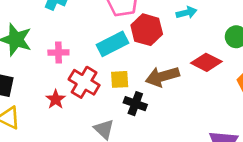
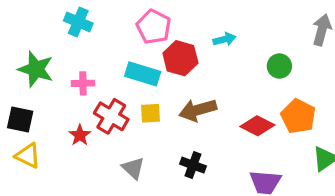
cyan rectangle: (113, 44) -> (143, 74), turned 44
red diamond: (206, 62) -> (257, 126), moved
black cross: (135, 104) -> (193, 165), moved

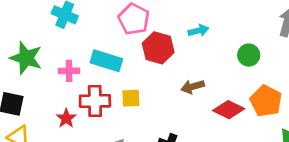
cyan rectangle: (143, 74) -> (106, 61), moved
brown arrow: (198, 110) -> (193, 87), moved, size x0.7
red cross: (111, 116) -> (95, 101), turned -32

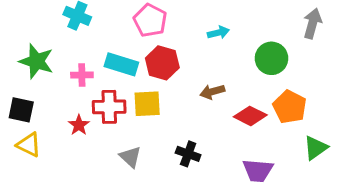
red hexagon: (158, 48) -> (162, 63), moved
green circle: (249, 55) -> (271, 58), size x1.4
yellow square: (131, 98) -> (147, 104), size x1.4

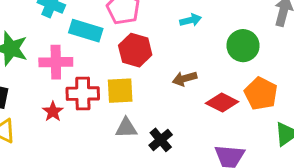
cyan rectangle: (121, 64) -> (86, 31), moved
pink cross: (82, 75) -> (56, 62), size x1.5
black cross: (188, 154) -> (161, 140), turned 30
gray triangle: (130, 157) -> (126, 128), moved, turned -45

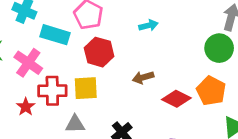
green circle: (243, 46) -> (219, 48), moved
pink cross: (56, 62) -> (28, 63), turned 36
gray triangle: (126, 128) -> (75, 124), moved

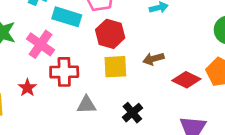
yellow square: (86, 88) -> (115, 67), moved
red star: (26, 107) -> (27, 88), moved

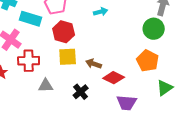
brown arrow: (153, 59) -> (94, 64), moved, turned 35
red diamond: (186, 80) -> (114, 78), moved

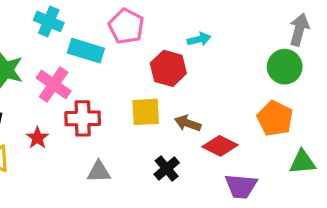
red hexagon: (64, 32) -> (168, 68), moved
gray triangle: (46, 86) -> (99, 172), moved
green triangle: (165, 88) -> (302, 162), turned 30

